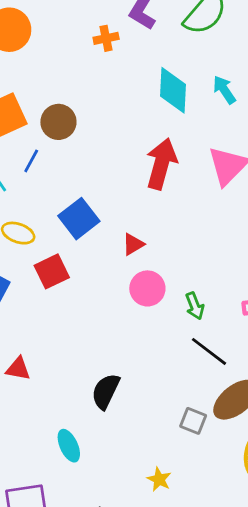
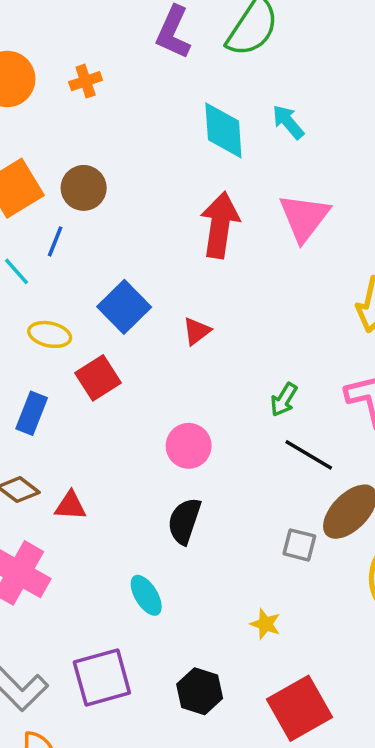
orange cross: (106, 38) -> (86, 81), moved
pink circle: (147, 288) -> (189, 446), moved
green arrow: (195, 306) -> (284, 400), turned 60

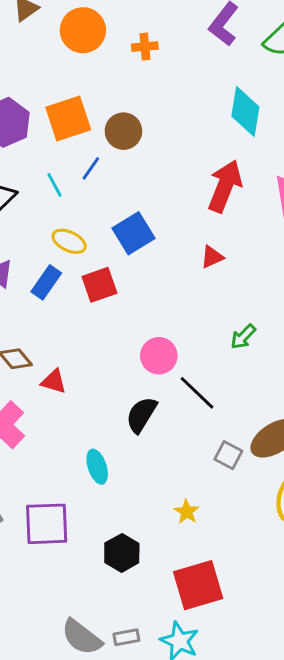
red triangle: (197, 331) -> (212, 257), moved
blue rectangle: (32, 413) -> (46, 282), moved
black line: (309, 455) -> (197, 393), moved

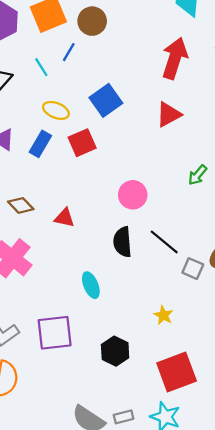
red triangle: (212, 257) -> (169, 114), size x1.4
red triangle: (54, 381) -> (64, 218), moved
black line: (197, 393) -> (164, 242), moved
black semicircle: (141, 415) -> (122, 242), turned -32

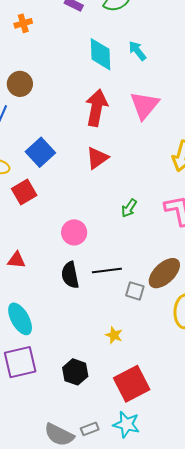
black line: (164, 242) -> (107, 271), turned -40
cyan ellipse: (91, 285) -> (20, 319), moved, size x1.4

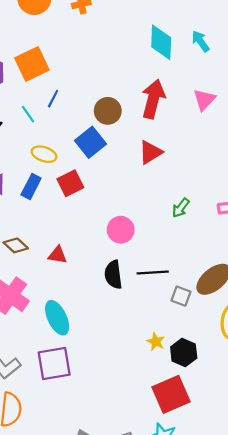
brown circle: (20, 84) -> (108, 111), moved
pink triangle: (144, 105) -> (204, 100), size x0.7
black hexagon: (75, 372) -> (184, 353), moved

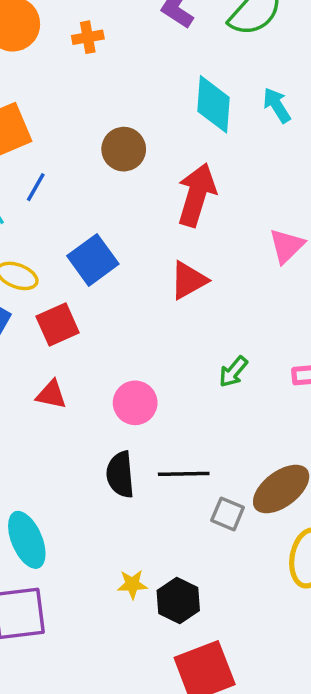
pink triangle: (204, 100) -> (287, 246), moved
brown circle: (108, 111) -> (124, 149), moved
red triangle: (57, 255) -> (51, 395), moved
yellow star: (156, 342) -> (132, 584), moved, turned -30
black hexagon: (184, 353) -> (178, 600), moved

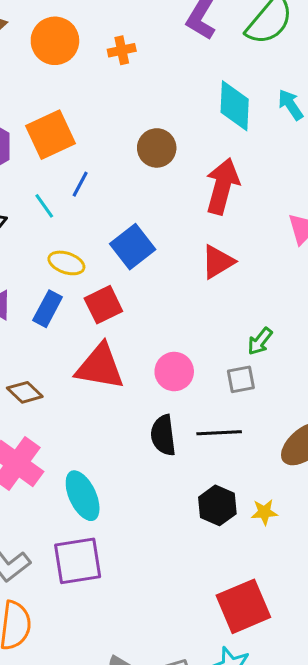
red triangle: (51, 395) -> (100, 367), size x1.8
gray square: (228, 514) -> (241, 379), moved, turned -32
yellow star: (132, 584) -> (264, 512), moved
black hexagon: (178, 600) -> (217, 505), moved

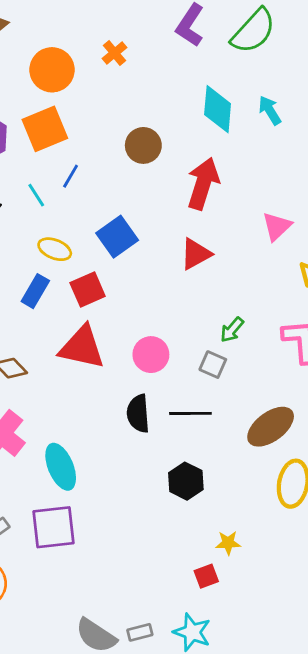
orange circle: (55, 41) -> (52, 70), moved
orange cross: (122, 50) -> (115, 53), turned -30
gray square: (241, 379) -> (213, 365), turned 32
yellow star: (264, 512) -> (228, 543), moved
red square: (243, 606) -> (206, 576), size x0.5

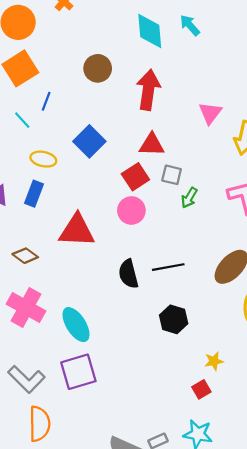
red triangle: (196, 254) -> (152, 145), turned 40
red square: (88, 289) -> (135, 177), moved
pink circle: (151, 355) -> (131, 210), moved
gray square: (213, 365) -> (172, 175), moved

